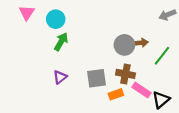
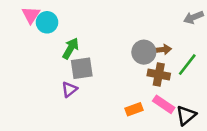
cyan circle: (56, 19) -> (47, 22), moved
brown cross: (125, 74) -> (159, 74), moved
gray square: (96, 78) -> (82, 68), moved

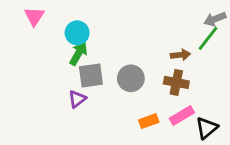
cyan circle: (47, 22) -> (77, 33), moved
gray circle: (144, 52) -> (131, 78), moved
green line: (187, 65) -> (208, 38), moved
pink rectangle: (164, 104) -> (182, 116), turned -65

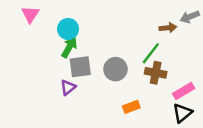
green line: (208, 38) -> (151, 53), moved
brown arrow: (180, 55) -> (168, 28), moved
pink rectangle: (182, 116) -> (184, 91), moved

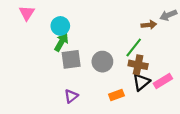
purple triangle: (68, 87) -> (71, 96), moved
black triangle: (182, 113) -> (141, 82), moved

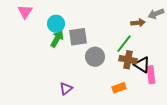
gray square: (71, 59) -> (78, 37), moved
pink rectangle: (163, 81) -> (151, 75), turned -66
black triangle: (141, 82) -> (142, 65), moved, turned -48
orange rectangle: (116, 95) -> (119, 88), moved

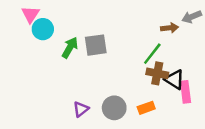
cyan circle: (56, 24) -> (43, 29), moved
gray circle: (95, 57) -> (114, 108), moved

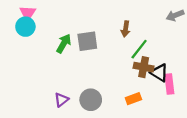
brown arrow: (170, 28) -> (126, 29), moved, turned 105
cyan circle: (43, 29) -> (25, 27), moved
gray circle: (114, 108) -> (91, 100), moved
purple triangle: (81, 109) -> (61, 100), moved

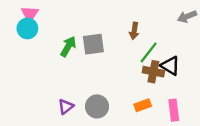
black triangle: (159, 73) -> (170, 66), moved
pink rectangle: (169, 84) -> (174, 110), moved

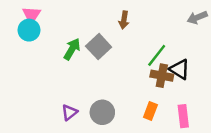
brown arrow: (134, 31) -> (124, 20), moved
gray square: (93, 44) -> (99, 47), turned -35
orange rectangle: (143, 105) -> (150, 111), turned -49

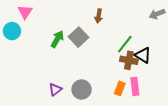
cyan circle: (29, 30) -> (12, 31), moved
pink rectangle: (183, 116) -> (135, 86), moved

